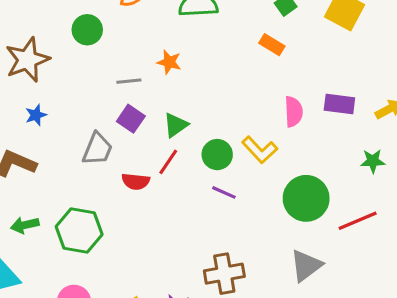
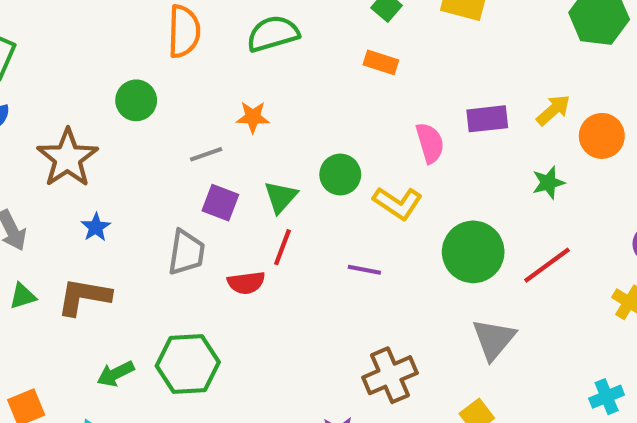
green circle: (217, 155) -> (340, 175), moved

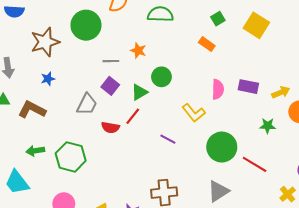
green circle: (136, 100) -> (86, 25), size x1.5
green circle: (340, 175) -> (161, 77), moved
red line: (547, 265) -> (255, 164), turned 50

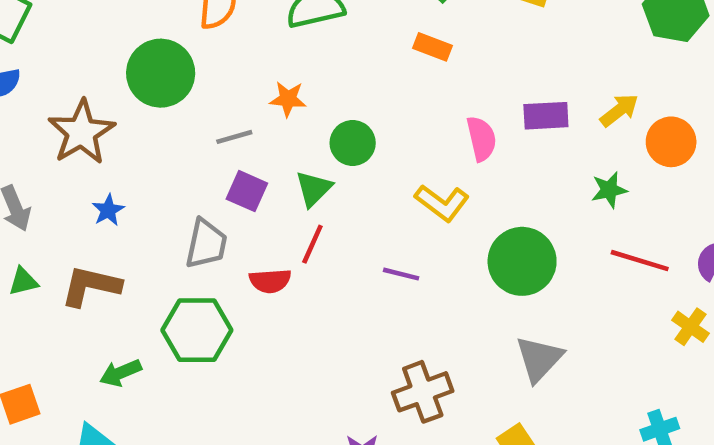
green hexagon: (71, 157) -> (197, 330), moved
red line: (255, 164) -> (640, 261), moved

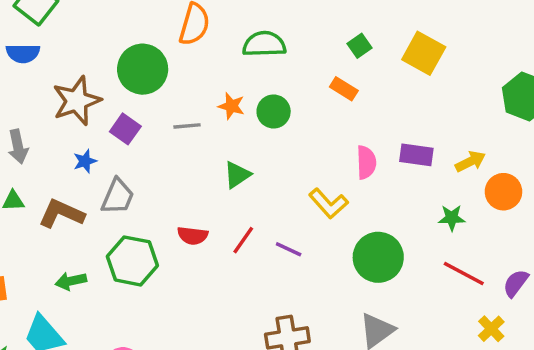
green circle: (353, 143) -> (274, 111), moved
purple square: (247, 191) -> (125, 129), moved
gray trapezoid: (206, 244) -> (118, 196), moved
red line: (312, 244) -> (243, 240), moved

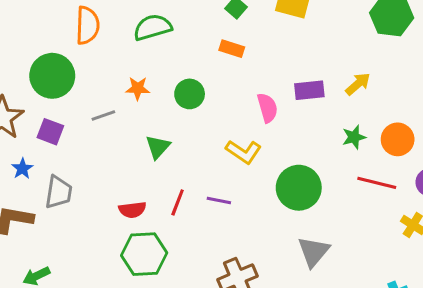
green circle: (274, 111) -> (190, 94), moved
orange circle: (503, 192) -> (398, 139), moved
green hexagon: (132, 261) -> (144, 254), moved

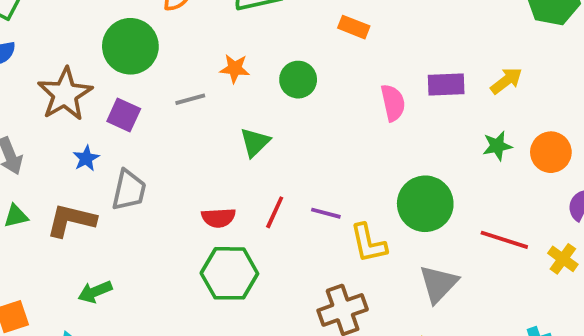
yellow L-shape: (244, 152) -> (368, 243), moved, turned 40
red line: (377, 183) -> (504, 240), moved

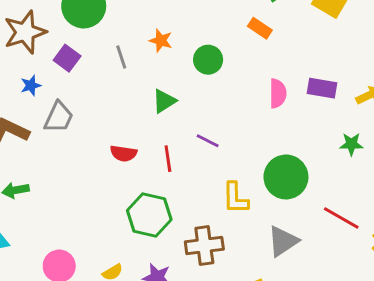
gray line: (190, 99) -> (121, 57), turned 75
red line: (275, 212) -> (168, 159), turned -45
purple line: (326, 213) -> (208, 141), moved
green hexagon: (229, 273) -> (149, 215), moved

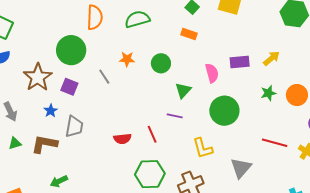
green triangle: (164, 101) -> (183, 90), moved
green circle: (286, 177) -> (224, 111), moved

